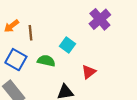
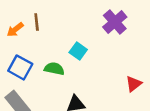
brown line: (30, 33) -> (37, 22), moved
red triangle: (89, 72) -> (134, 84), moved

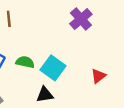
cyan square: (78, 51) -> (53, 68), moved, size x1.5

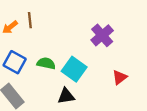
purple cross: (81, 19) -> (102, 35), moved

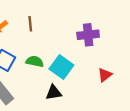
brown line: (30, 20) -> (30, 24), moved
purple cross: (102, 35) -> (88, 35), turned 35

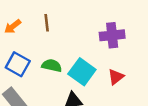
red triangle: (105, 75) -> (116, 77), moved

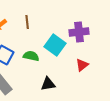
cyan square: (82, 72) -> (55, 45), moved

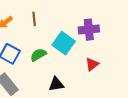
green semicircle: (31, 56) -> (38, 55), turned -42

